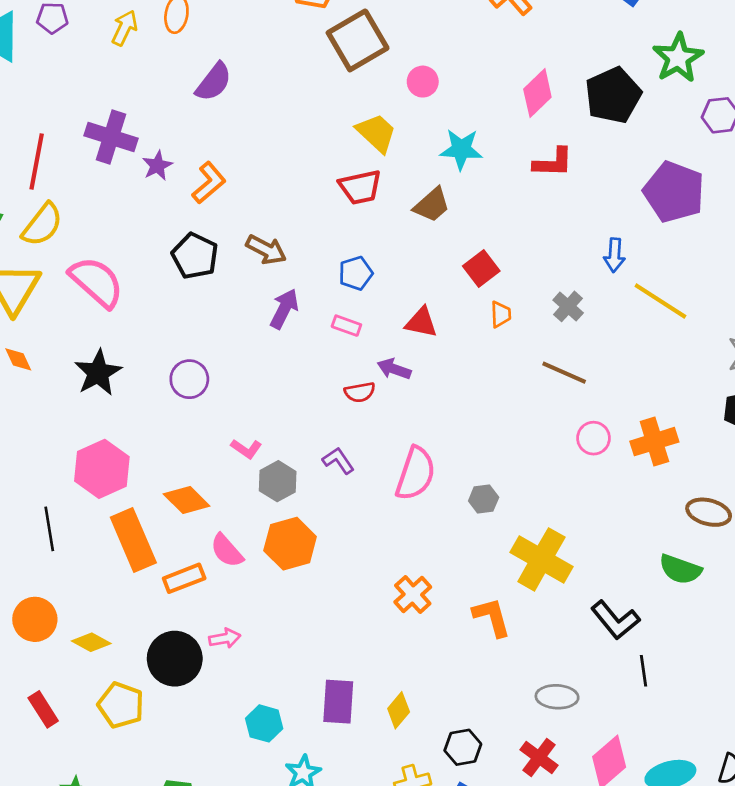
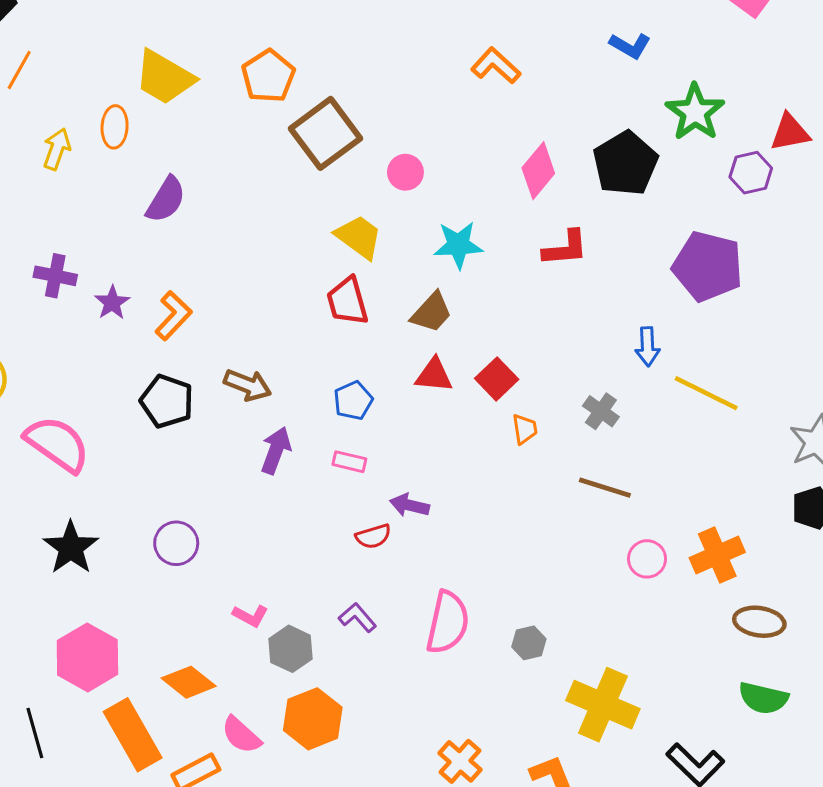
purple cross: (111, 137) -> (55, 276), size x0.7
red trapezoid: (360, 187) -> (347, 301), turned 93
red triangle: (421, 322) -> (434, 375), moved
brown ellipse: (709, 512) -> (759, 622), moved

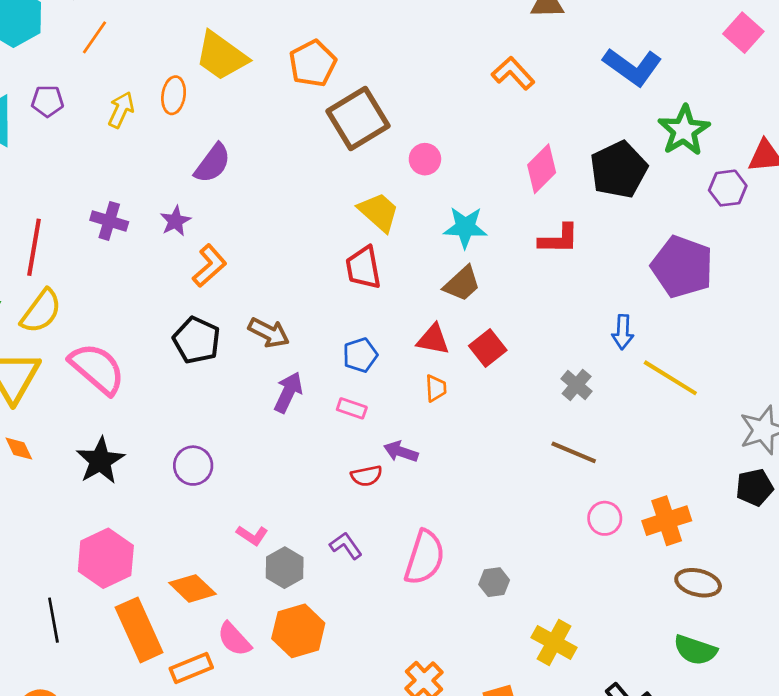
blue L-shape: (630, 46) -> (632, 67), size x1.6
purple star: (112, 303) -> (175, 221), moved
brown trapezoid: (432, 312) -> (462, 284), moved
orange trapezoid: (525, 429) -> (436, 388), moved
yellow cross: (603, 705) -> (554, 642), size x0.7

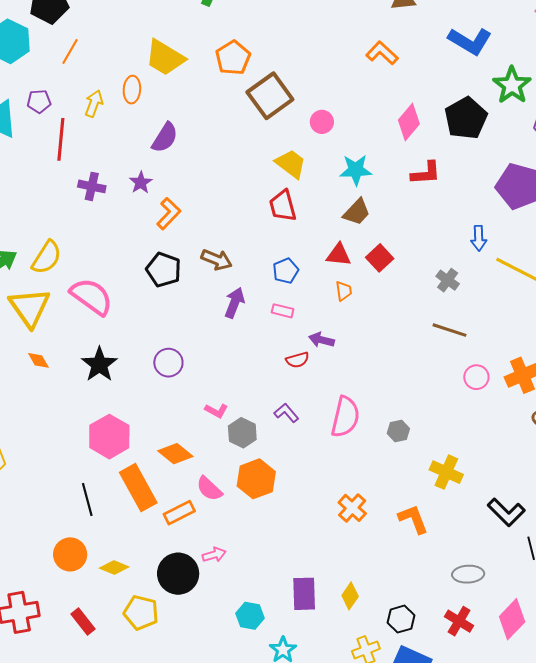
red line: (34, 247) -> (61, 139), moved
black line: (53, 620) -> (87, 499), moved

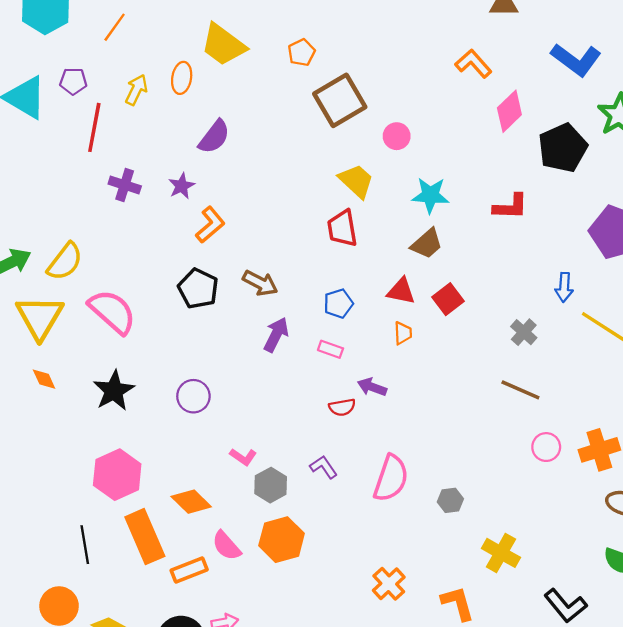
orange pentagon: (233, 58) -> (301, 52), size x0.7
pink diamond: (409, 122) -> (509, 111), moved

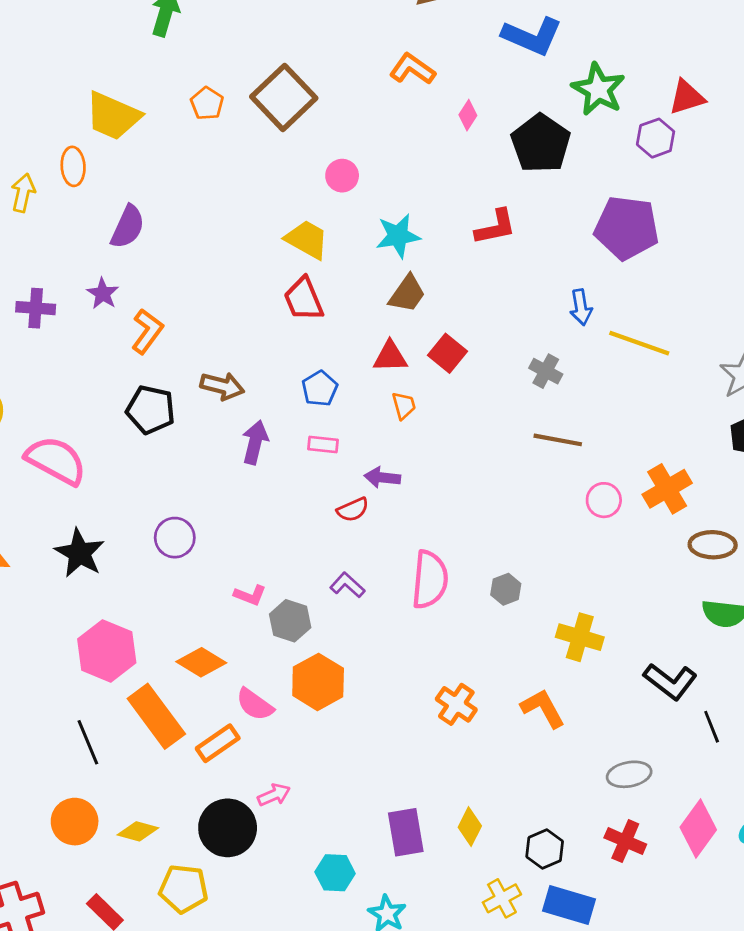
brown square: (340, 100) -> (284, 97), moved
pink diamond: (509, 111) -> (468, 115), size x0.6

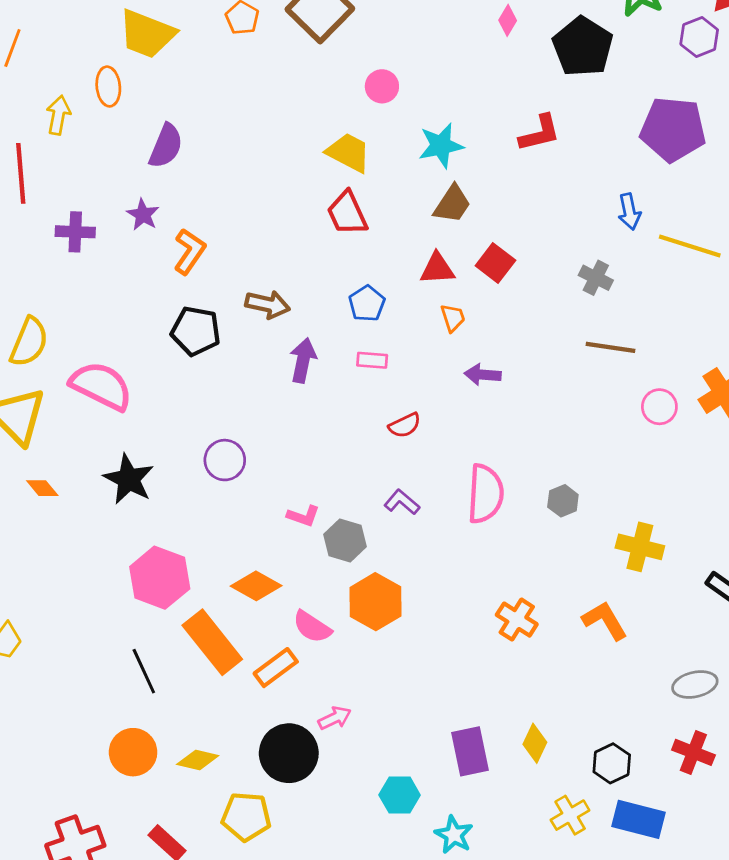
purple arrow: (382, 477) -> (483, 375), moved

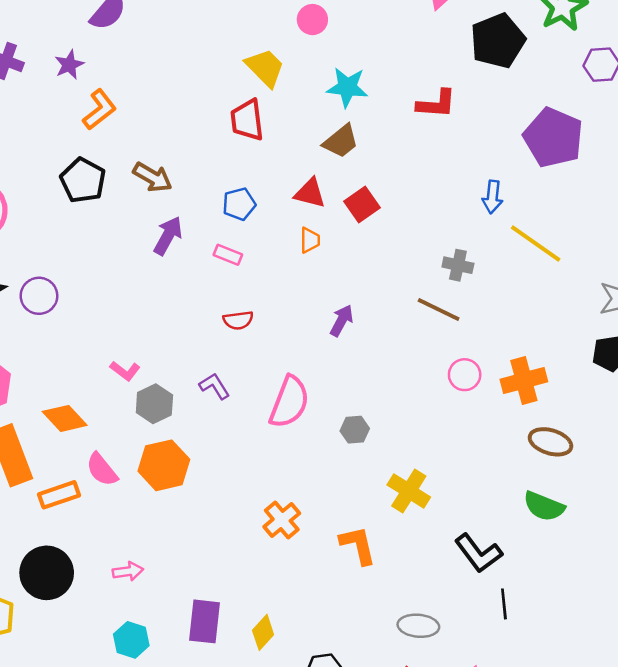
gray cross: (596, 278) -> (458, 265), moved, turned -32
purple arrow: (483, 375) -> (341, 321), moved, turned 96
purple circle: (225, 460) -> (39, 296), moved
pink arrow: (335, 718) -> (128, 571), moved

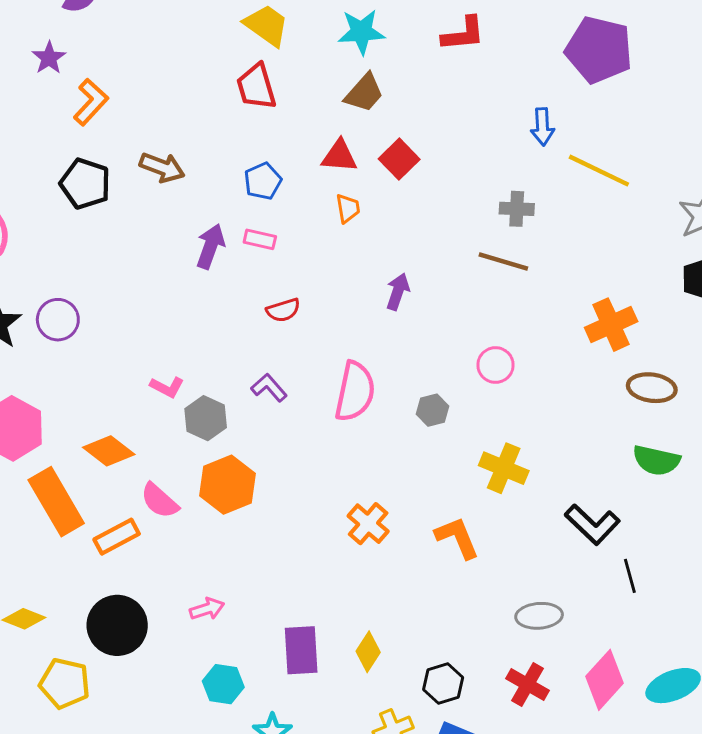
purple arrow: (168, 236) -> (210, 246), moved
pink circle: (465, 375) -> (496, 365), moved

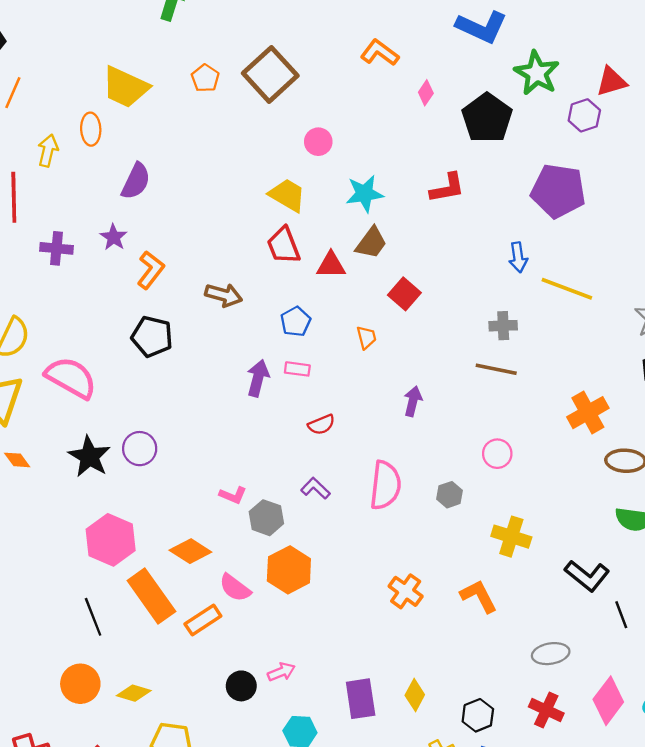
red triangle: (339, 156) -> (331, 265), moved
brown arrow: (162, 167) -> (224, 295), moved
black circle: (117, 625) -> (241, 686), moved, size x0.6

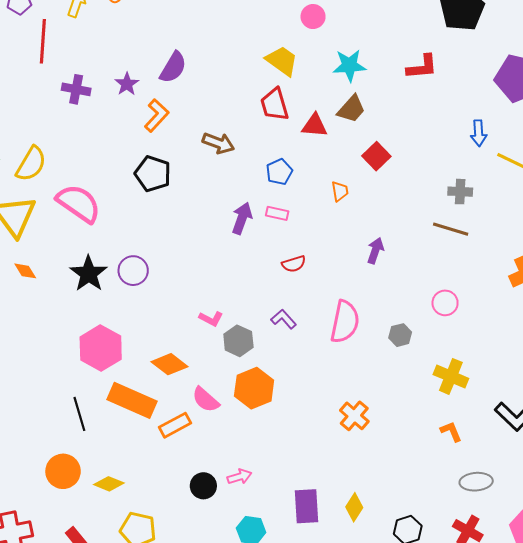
purple semicircle: (136, 181) -> (173, 67), moved
orange rectangle: (151, 596) -> (132, 400), turned -36
orange L-shape: (479, 596) -> (451, 431), moved, size x0.7

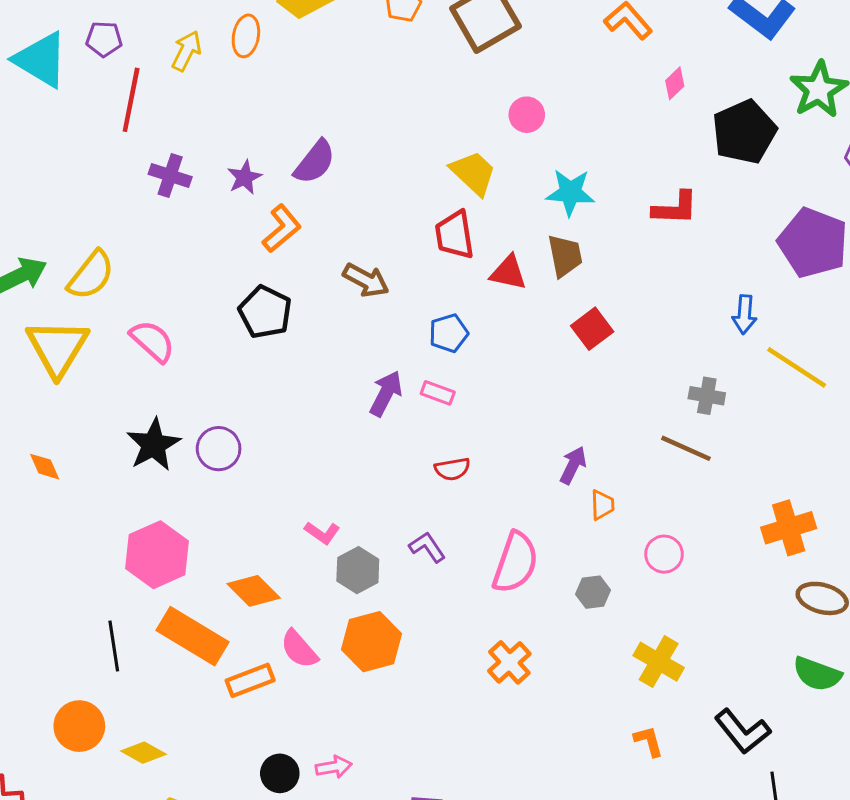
brown trapezoid: (351, 109) -> (565, 256), turned -60
orange trapezoid: (340, 191) -> (602, 505), moved
pink semicircle: (79, 203) -> (152, 341), size x0.7
orange diamond: (25, 271) -> (45, 467), moved
orange cross: (354, 416) -> (509, 662), moved

